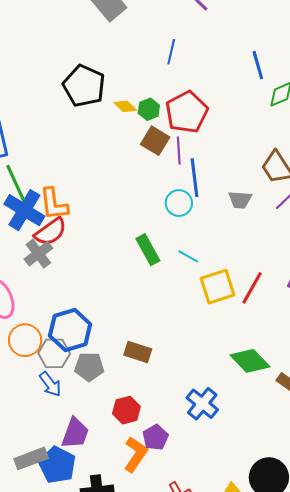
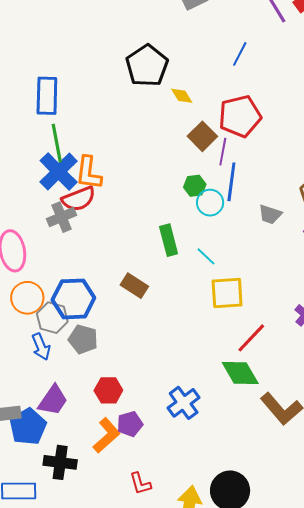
green hexagon: (149, 109) -> (195, 186), moved
red line: (252, 288) -> (251, 338), moved
brown rectangle: (138, 352) -> (134, 286), moved

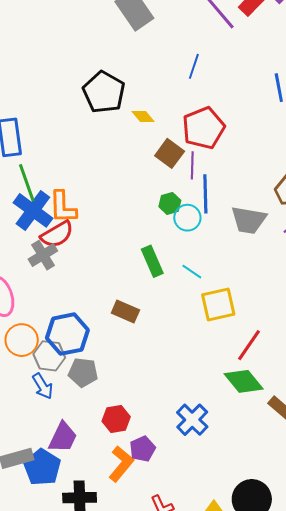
gray trapezoid: (270, 214) -> (249, 220), size x1.5

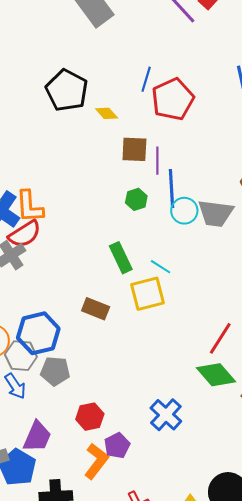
blue line: (194, 66) -> (146, 79), moved
red pentagon: (204, 128) -> (173, 99), moved
brown square: (170, 153) -> (134, 149), turned -32
cyan circle: (187, 218) -> (184, 211), moved
yellow square: (218, 304) -> (148, 294), moved

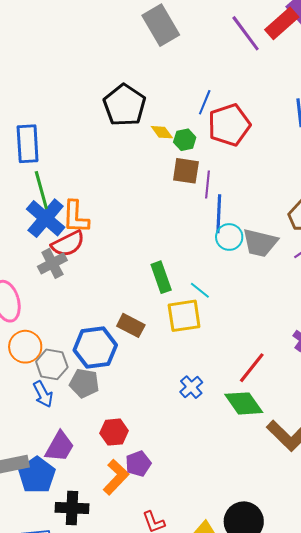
green hexagon: (136, 199) -> (185, 140), moved
blue hexagon: (38, 333) -> (95, 348), moved
blue cross: (166, 415) -> (191, 387), moved, size x0.7

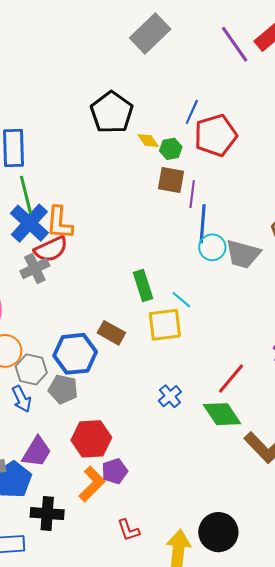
gray rectangle: (161, 25) -> (150, 34), turned 75
red hexagon: (114, 432) -> (91, 439), size x1.4

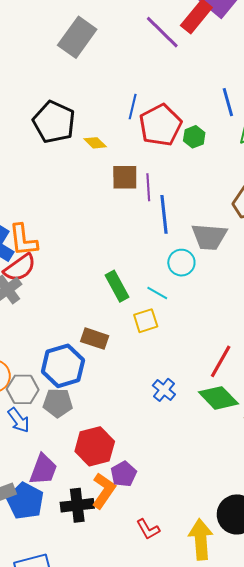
green hexagon: (171, 149) -> (194, 137), moved
cyan circle: (212, 247) -> (181, 263), moved
yellow square: (165, 325) -> (146, 321), size x0.7
black cross: (47, 514) -> (77, 505), moved

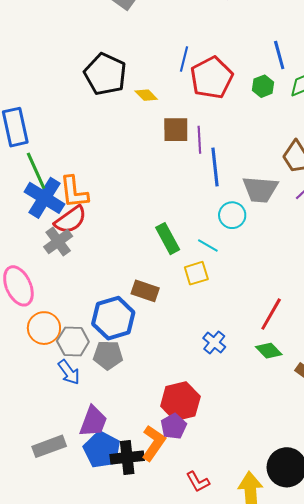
green hexagon: (194, 137) -> (263, 86), moved
green diamond: (218, 398) -> (269, 351), size x0.7
red hexagon: (95, 446) -> (180, 401), moved
blue pentagon: (25, 501) -> (102, 450), moved

